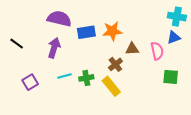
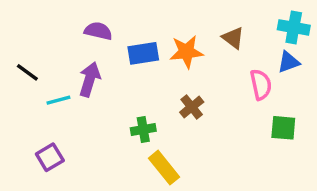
purple semicircle: (59, 19) -> (98, 31), size x0.7
brown triangle: (132, 49) -> (233, 38), moved, turned 40
cyan line: (64, 76) -> (58, 100), moved
purple square: (30, 82) -> (50, 157), moved
yellow rectangle: (111, 86) -> (164, 168), moved

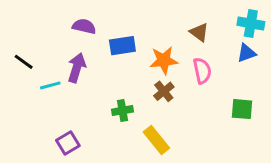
orange star: (186, 52) -> (164, 60), moved
pink semicircle: (261, 85) -> (202, 71), moved
purple square: (50, 157) -> (68, 143), moved
yellow rectangle: (164, 168) -> (156, 140), moved

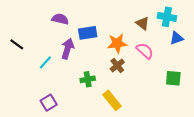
cyan cross: (251, 23) -> (167, 17), moved
purple arrow: (77, 68) -> (68, 49), moved
pink semicircle: (202, 71) -> (145, 51), turned -36
cyan line: (50, 85) -> (45, 62), moved, turned -32

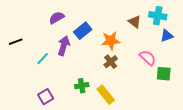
purple semicircle: (60, 19) -> (57, 18), turned -42
blue rectangle: (88, 33) -> (83, 31), turned -30
black line: (17, 44) -> (16, 42), turned -56
pink semicircle: (145, 51) -> (148, 58), moved
green cross: (88, 79) -> (82, 86), moved

